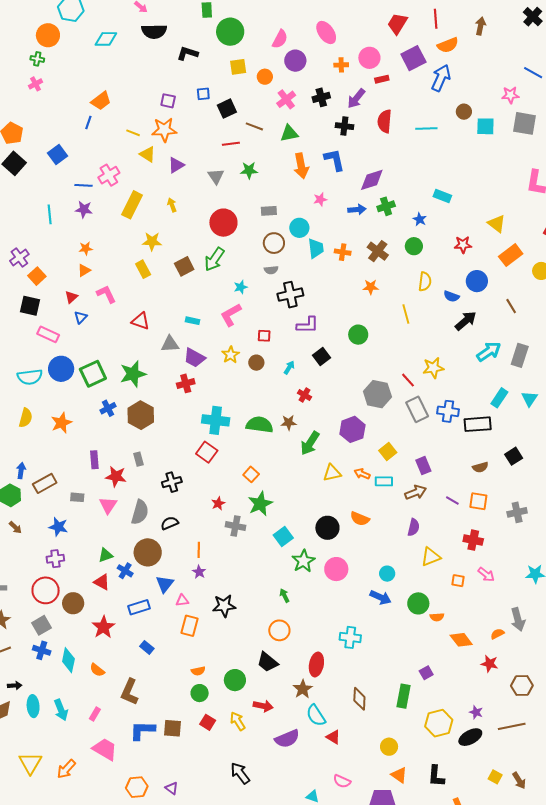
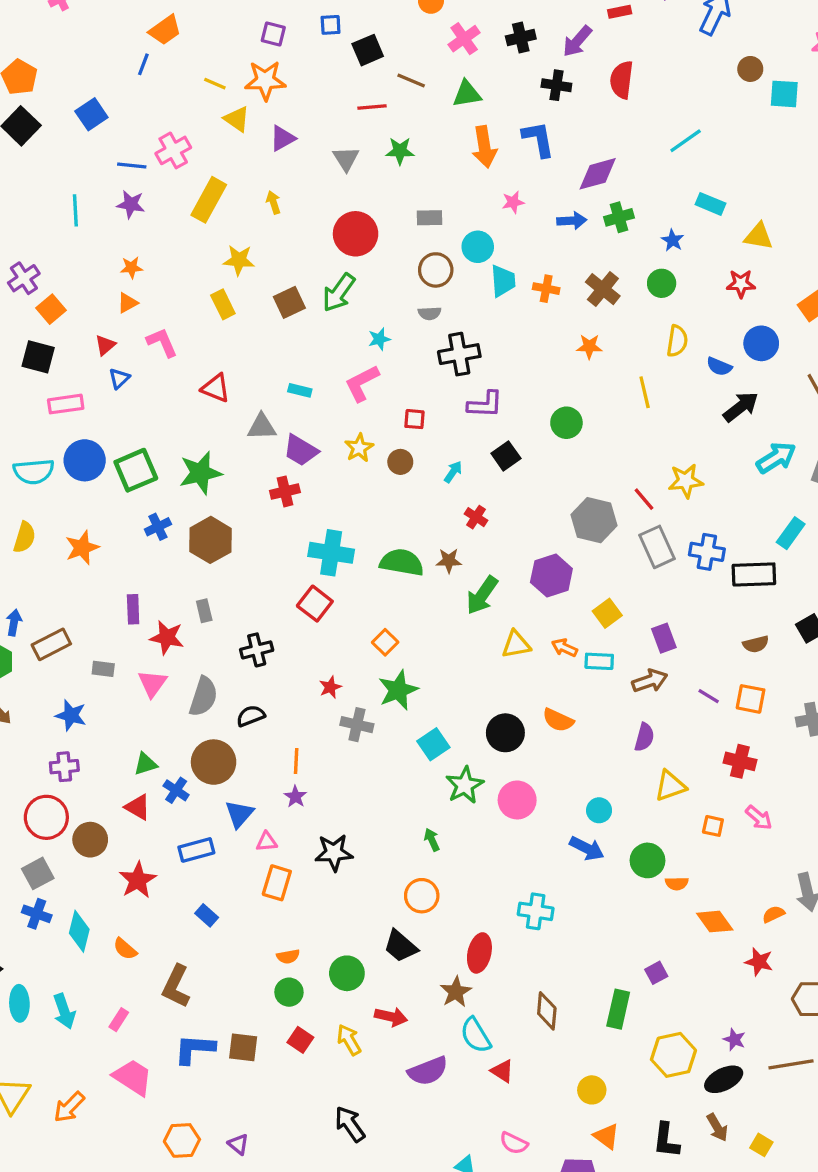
cyan line: (426, 129) -> (686, 141), moved, turned -35
yellow triangle: (497, 224) -> (759, 236), moved, turned -30
pink rectangle: (48, 334) -> (66, 404), turned -35
brown arrow: (519, 781) -> (717, 1127), moved

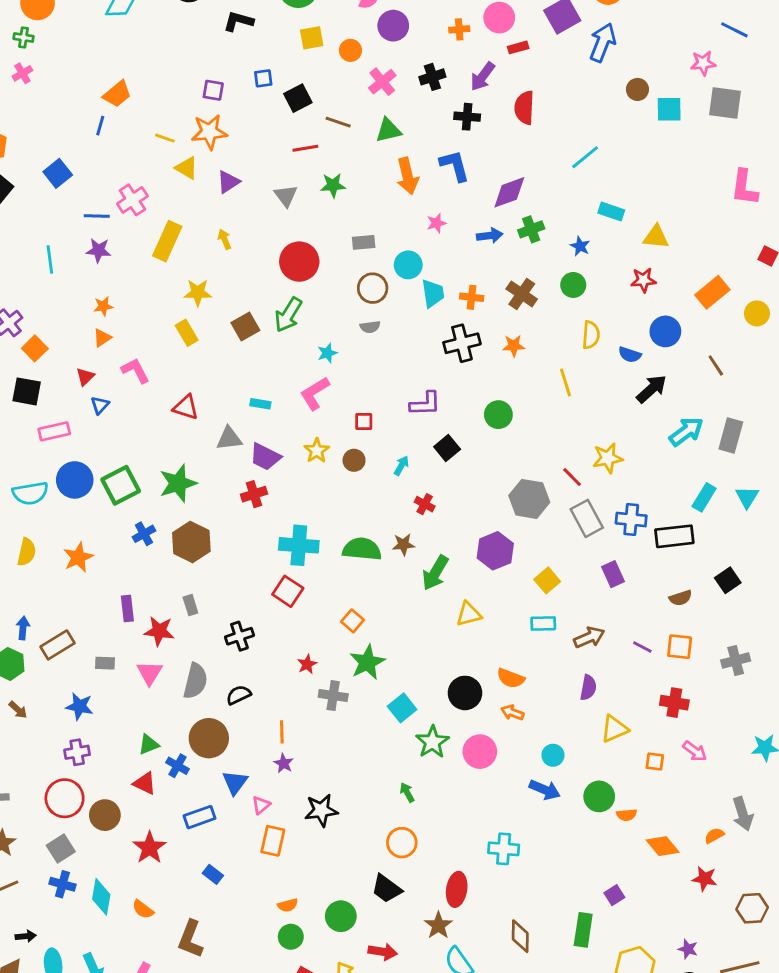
black cross: (459, 354) -> (462, 343), moved
purple rectangle: (664, 638) -> (613, 574), moved
orange arrow: (564, 648) -> (512, 713), moved
pink triangle: (267, 842) -> (261, 805), turned -30

